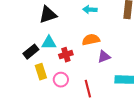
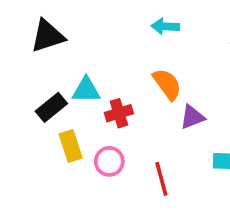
black triangle: (48, 15) -> (48, 36), moved
orange semicircle: (91, 40) -> (167, 84), turned 66

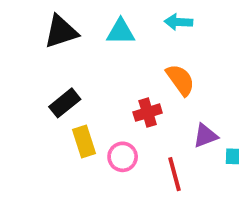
cyan triangle: (86, 90) -> (121, 32), moved
red cross: (119, 113) -> (148, 113), moved
purple triangle: (192, 117) -> (205, 136), moved

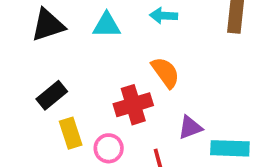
red cross: (148, 113) -> (133, 105), size x1.4

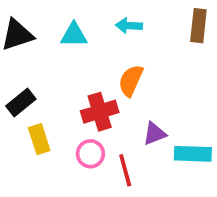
orange semicircle: (165, 72) -> (131, 81), turned -120
pink circle: (109, 148) -> (90, 154), moved

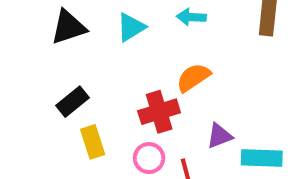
cyan triangle: (74, 35) -> (131, 27), turned -32
orange semicircle: (131, 81) -> (193, 77), turned 32

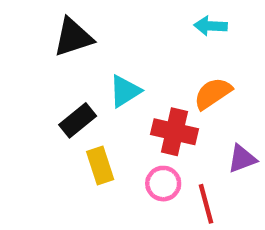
cyan triangle: (131, 27) -> (125, 91), moved
red cross: (159, 112) -> (174, 132), turned 30

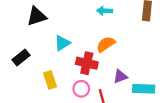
black rectangle: (78, 120) -> (21, 58), moved

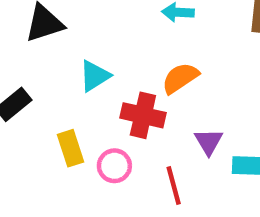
purple triangle: (120, 77) -> (209, 142), turned -40
pink circle: (81, 89) -> (114, 166), moved

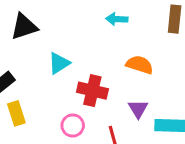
orange semicircle: (180, 78) -> (140, 65), moved, turned 52
yellow rectangle: (71, 148) -> (16, 113), moved

